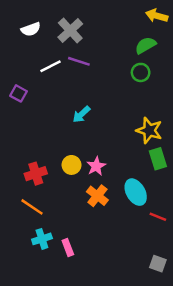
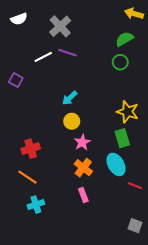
white semicircle: (31, 29) -> (19, 19), moved
green rectangle: (158, 159) -> (122, 138), moved
yellow circle: (72, 165) -> (72, 121), moved
pink rectangle: (68, 248) -> (83, 195), moved

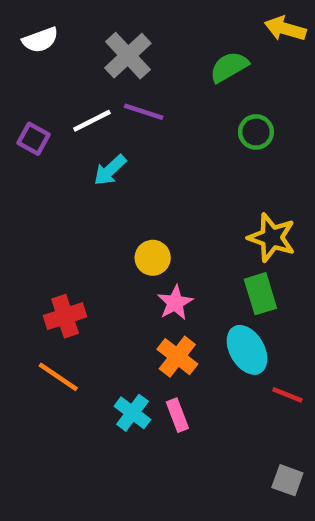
green semicircle: (124, 39) -> (229, 67), moved
purple square: (16, 80) -> (34, 139), moved
cyan arrow: (70, 98) -> (110, 170), moved
cyan cross: (36, 205) -> (132, 413), moved, turned -35

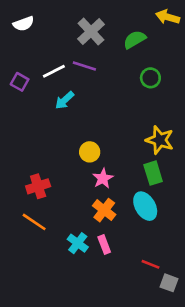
gray cross: (128, 56) -> (91, 32), moved
red line: (287, 395) -> (150, 264), moved

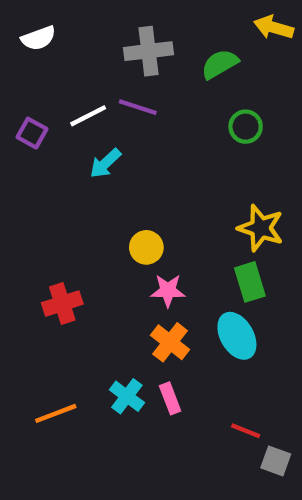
gray cross: (91, 32) -> (148, 51), turned 36
pink star: (103, 178) -> (168, 291), turned 30
orange line: (34, 222) -> (56, 413), moved, turned -55

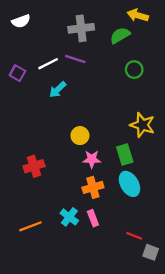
yellow arrow: (274, 27) -> (138, 15), moved
green rectangle: (250, 282) -> (125, 154), moved
orange cross: (170, 342) -> (93, 187), turned 36

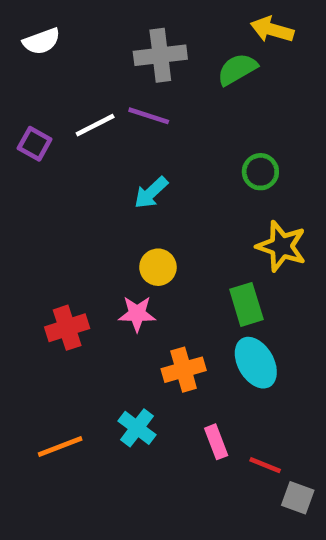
green circle: (134, 70) -> (260, 172), moved
cyan arrow: (58, 90) -> (151, 193), moved
pink star: (92, 159) -> (137, 314), moved
pink rectangle: (93, 218) -> (216, 442), moved

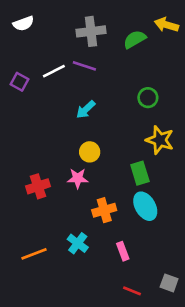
yellow arrow: (272, 30) -> (166, 25), moved
red line: (265, 465) -> (132, 291), moved

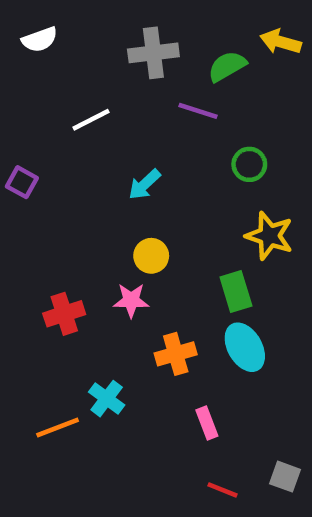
purple line: (84, 66) -> (198, 111), moved
purple square: (19, 82) -> (22, 182), moved
cyan cross: (78, 243) -> (107, 399), moved

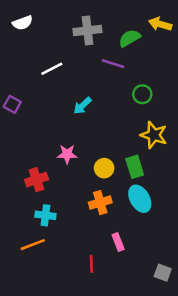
yellow circle: (151, 256) -> (104, 168), moved
pink star: (131, 300) -> (67, 154), moved
cyan cross: (107, 399) -> (45, 215), moved, turned -30
red line: (223, 490) -> (91, 264), moved, turned 66

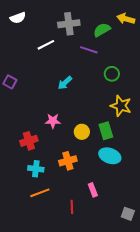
white line: (52, 69) -> (46, 45), moved
cyan ellipse: (140, 199) -> (110, 156), turned -40
orange cross: (100, 203) -> (68, 161), moved
orange line: (33, 245) -> (40, 193), moved

